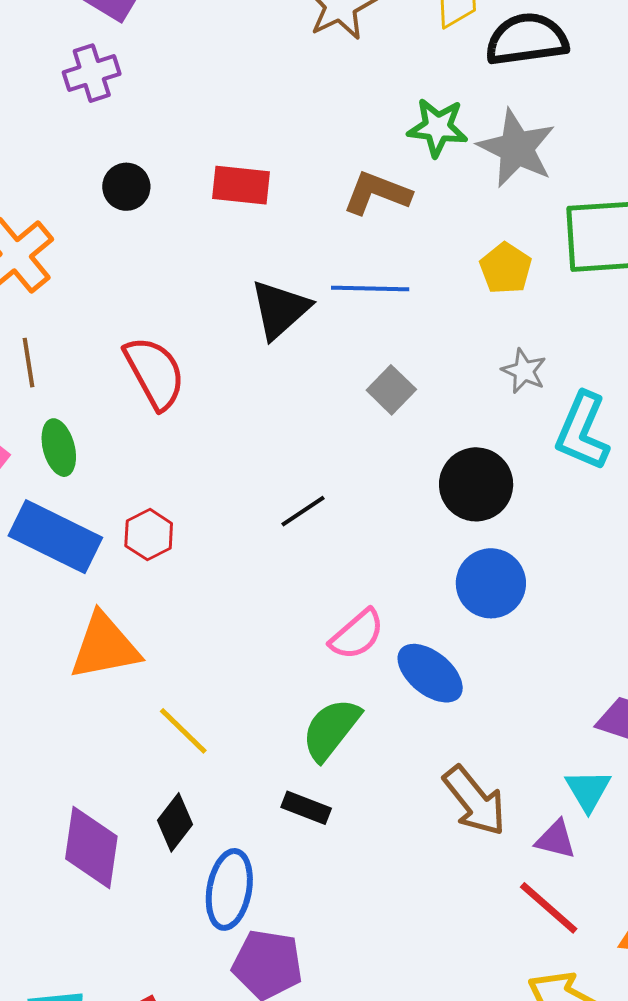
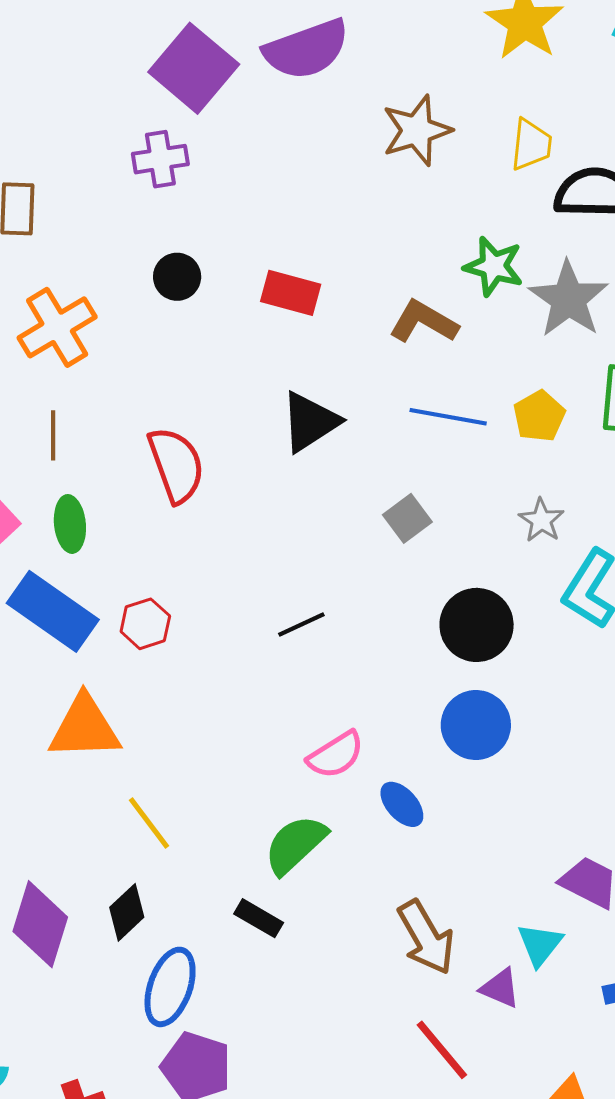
blue line: (370, 289) -> (448, 417), moved
blue ellipse: (430, 673) -> (402, 804), size x0.7
red line: (549, 908) -> (442, 1050), moved

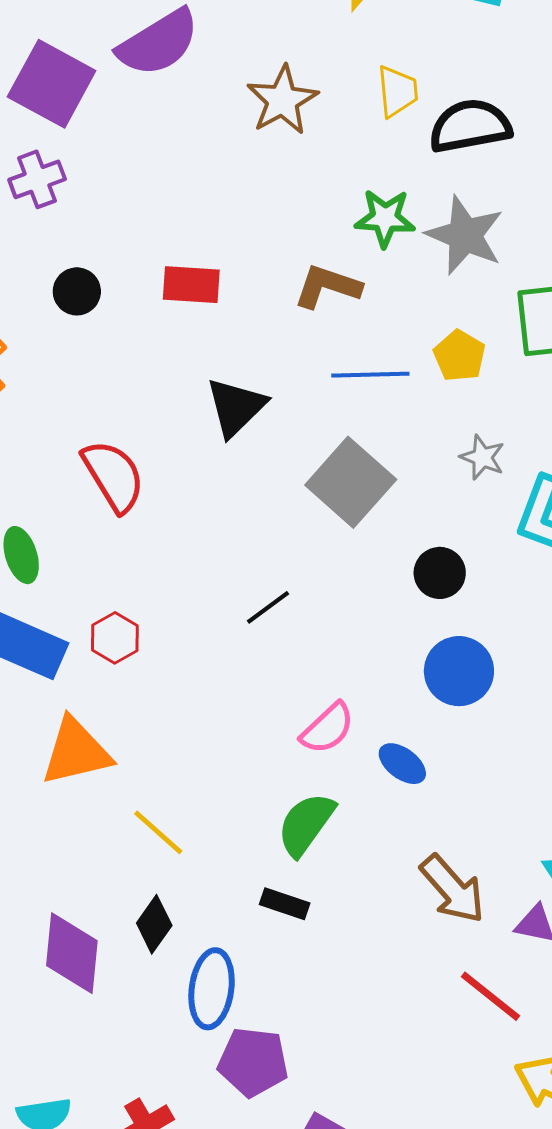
gray square: (407, 518) -> (351, 482), size x1.8
black circle: (477, 625) -> (440, 573), size x0.7

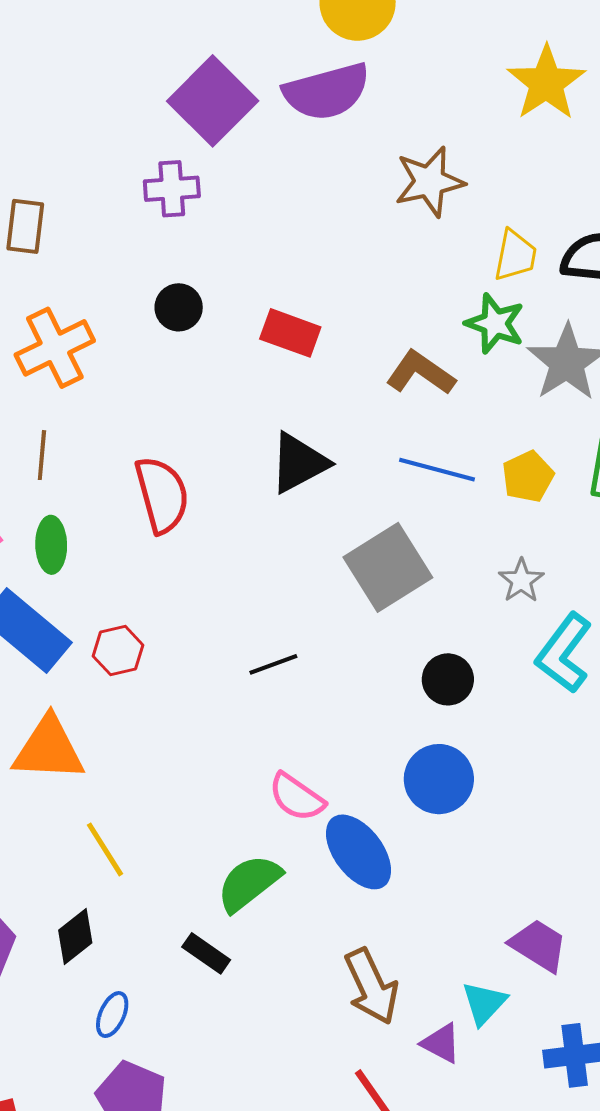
yellow trapezoid: (397, 91) -> (515, 255), moved
pink semicircle: (328, 728) -> (297, 797), turned 62
blue ellipse: (402, 764) -> (358, 852), size x1.6
blue ellipse: (212, 989) -> (112, 1015), size x0.6

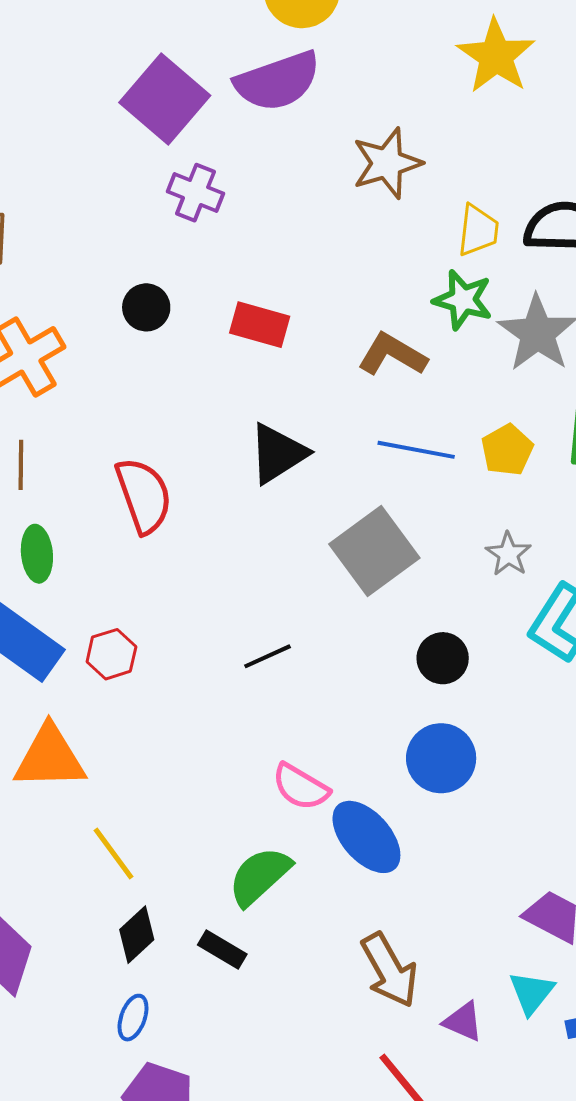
purple cross: (172, 189) -> (195, 193), moved, turned 30
black diamond: (75, 937) -> (137, 935), moved
cyan triangle: (484, 1003) -> (532, 993), moved

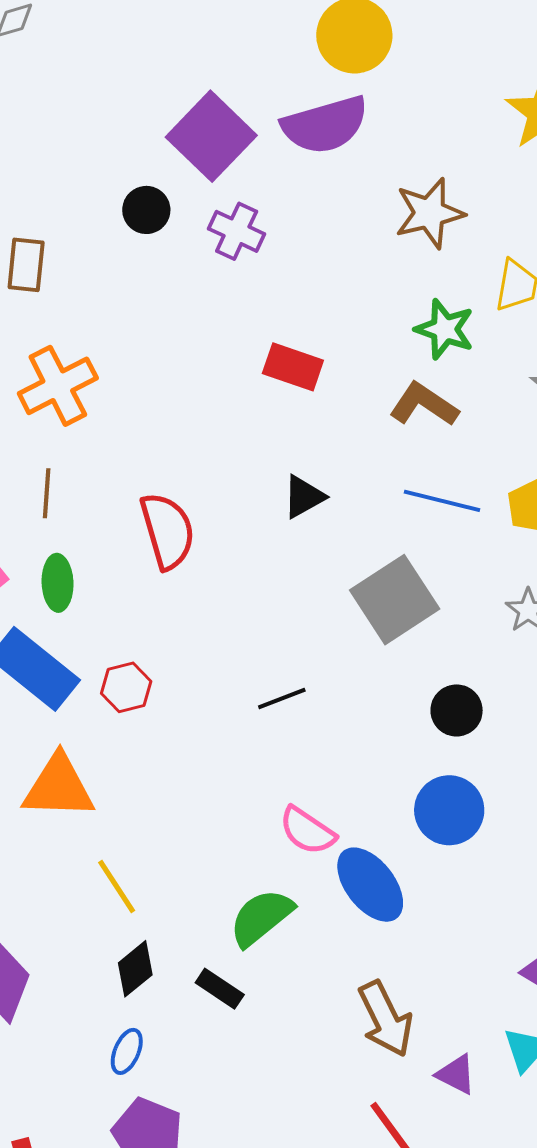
green star: (463, 300) -> (445, 329), moved
black circle: (146, 307) -> (146, 210), moved
black triangle: (278, 454) -> (304, 497), size x0.7

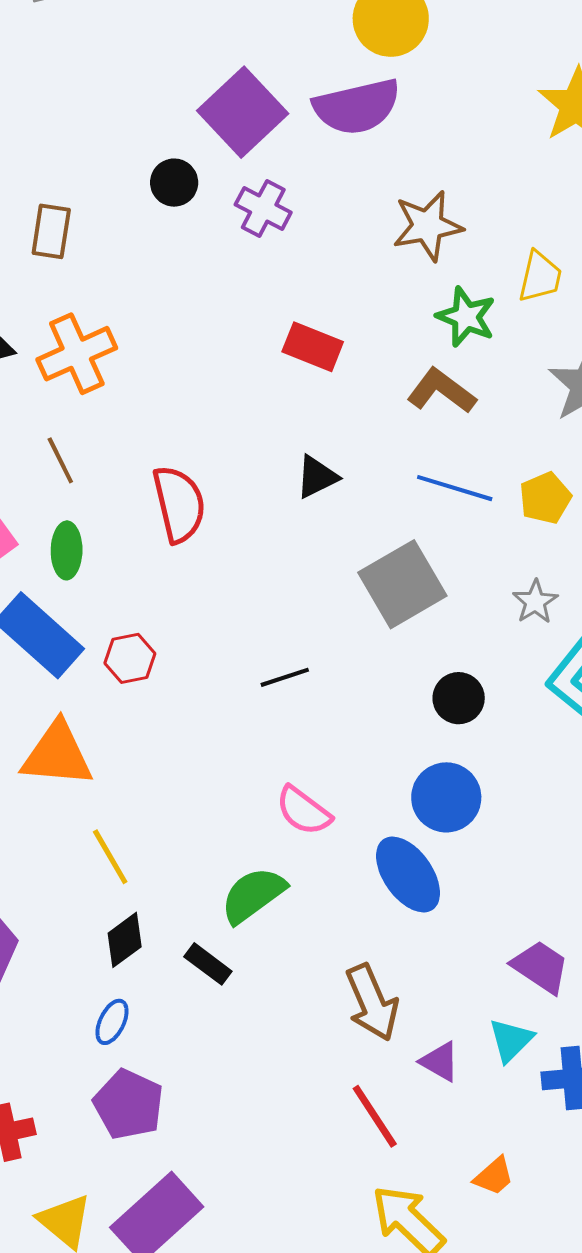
brown star: (430, 213) -> (427, 226), moved
brown line: (47, 493) -> (60, 460), turned -33
blue ellipse: (370, 885) -> (408, 874), moved

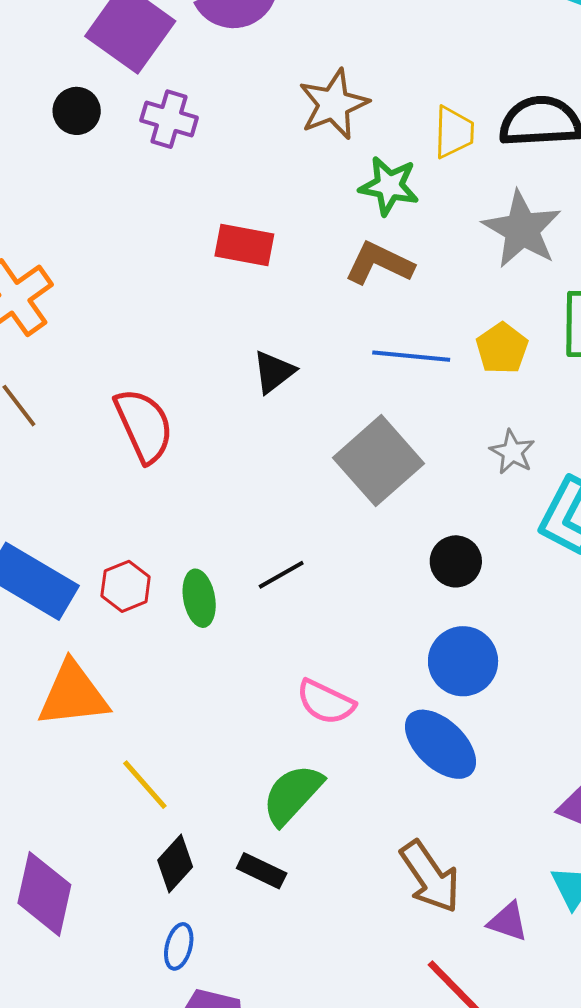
green ellipse: (67, 550) -> (199, 598), moved

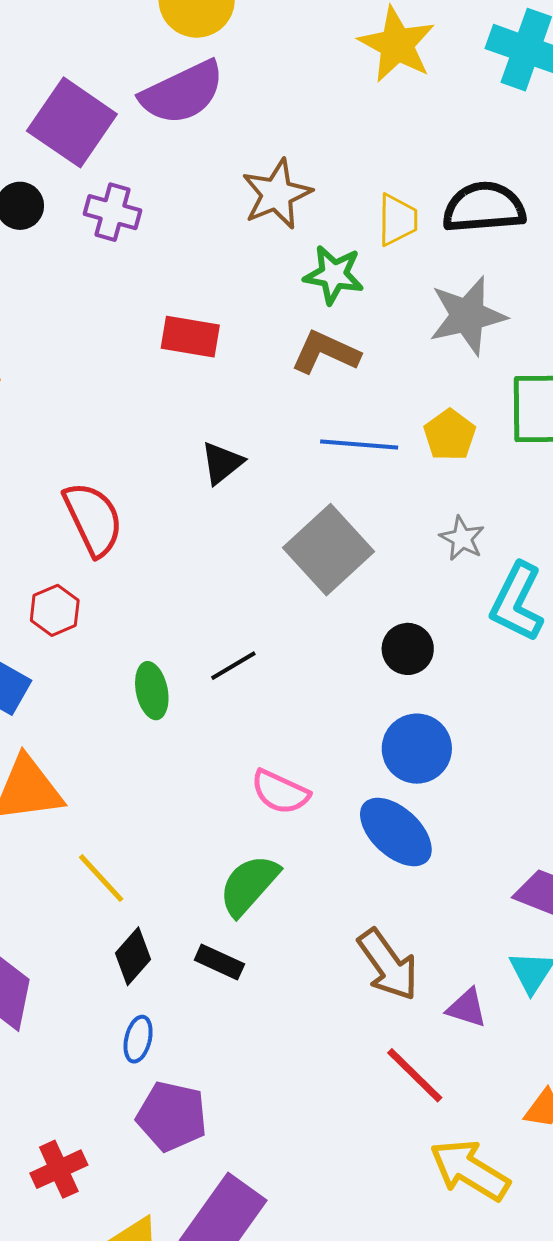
gray star: (522, 229) -> (467, 316), turned 30
red hexagon: (126, 586) -> (55, 610), moved

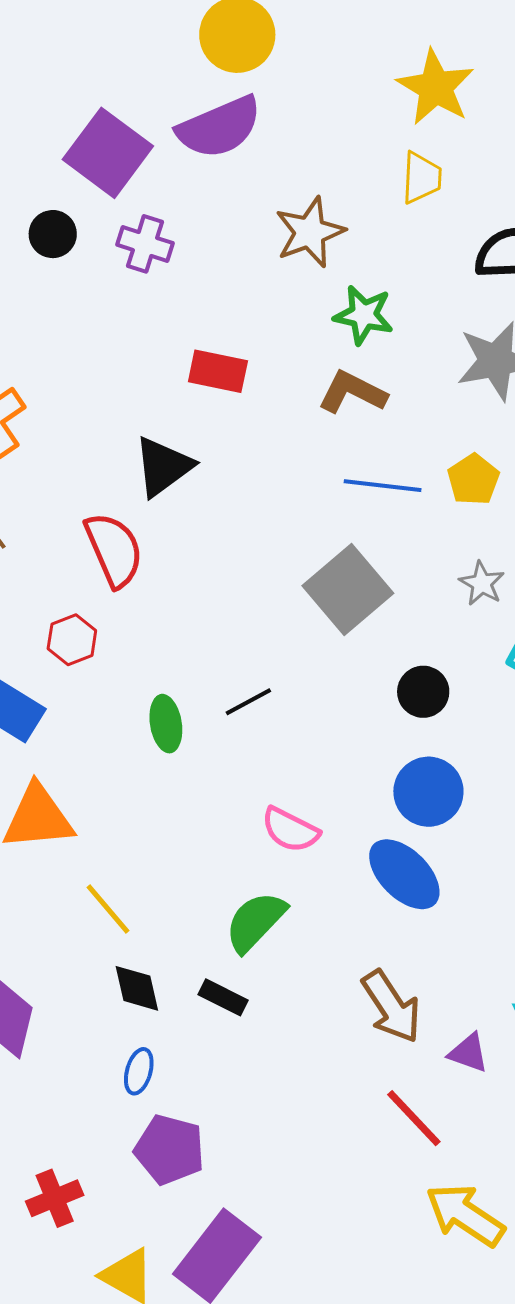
yellow trapezoid: (398, 220) -> (422, 178), moved
black triangle: (222, 463) -> (163, 467), moved, size x1.4
black diamond: (133, 956) -> (137, 988), turned -56

